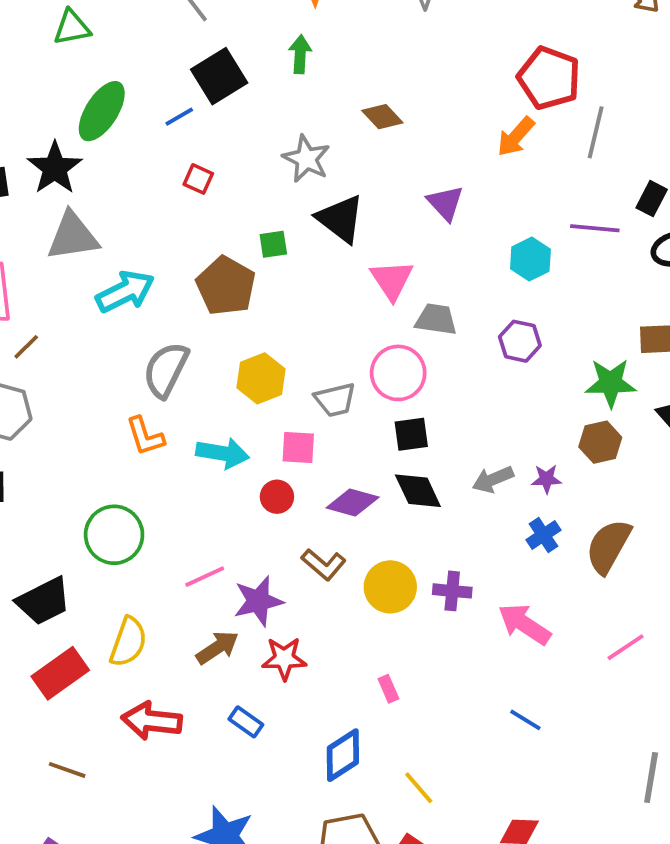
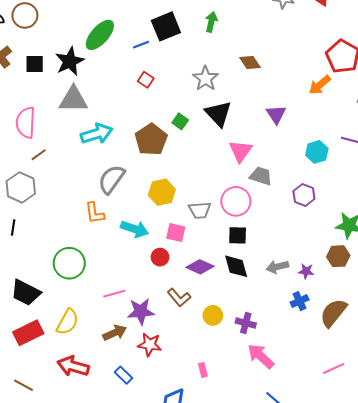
green square: (273, 244) -> (180, 121), turned 35
yellow circle: (390, 587) -> (213, 315), size x0.7
black trapezoid: (44, 601) -> (26, 293), turned 44
pink arrow: (524, 624) -> (261, 356), moved

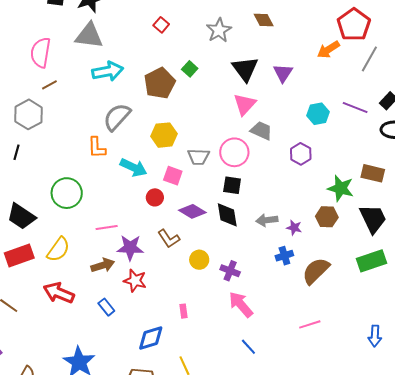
black triangle: (218, 114) -> (245, 69), moved

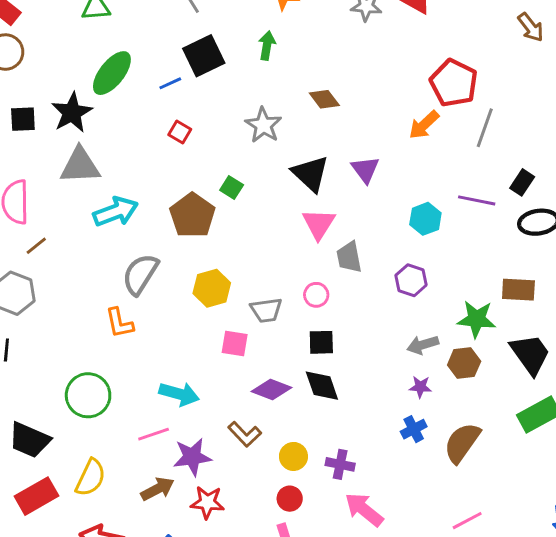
gray trapezoid: (261, 131) -> (349, 257), turned -115
pink circle: (234, 152) -> (316, 295), size x0.6
cyan arrow: (134, 167) -> (179, 394), moved
red circle: (155, 197) -> (290, 499), moved
gray arrow: (267, 220) -> (423, 345), moved

